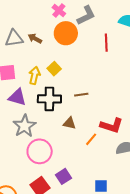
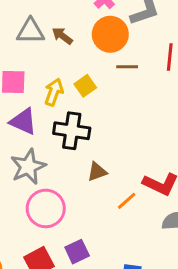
brown line: (81, 95) -> (127, 67), moved
brown triangle: (69, 123) -> (97, 172), turned -40

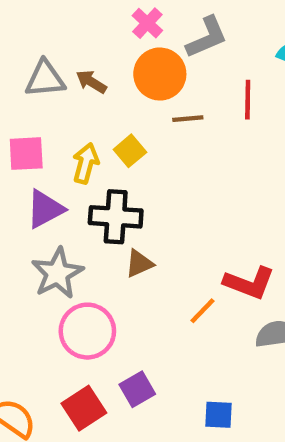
purple triangle: (23, 121) -> (45, 209), turned -48
brown triangle: (97, 172) -> (139, 263), moved

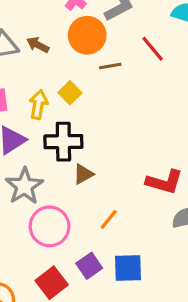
red line: (248, 100) -> (153, 49), turned -36
orange line: (202, 311) -> (109, 219), moved
blue square: (218, 415) -> (128, 268), moved, size x1.4

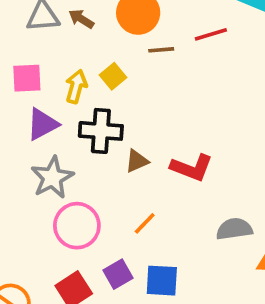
red line: (153, 49) -> (211, 34), turned -72
brown triangle: (83, 174) -> (137, 161), moved
red L-shape: (164, 182) -> (192, 168), moved

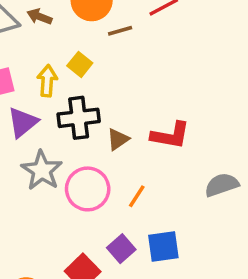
pink circle: (77, 226) -> (88, 189), moved

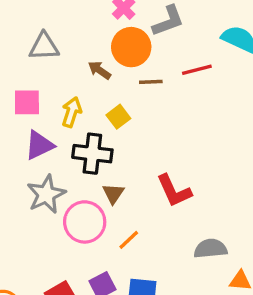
brown arrow: (39, 17) -> (100, 70), moved
yellow square: (80, 64) -> (118, 117), moved
red L-shape: (170, 135) -> (174, 191), turned 42
brown triangle: (118, 139) -> (113, 194), moved, turned -35

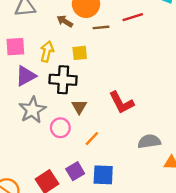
yellow square: (118, 117) -> (80, 53), turned 35
pink circle: (85, 222) -> (60, 128), size x0.7

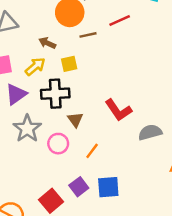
brown arrow: (65, 21) -> (47, 43), moved
yellow arrow: (47, 52) -> (35, 66), turned 42
gray semicircle: (149, 141) -> (150, 132), moved

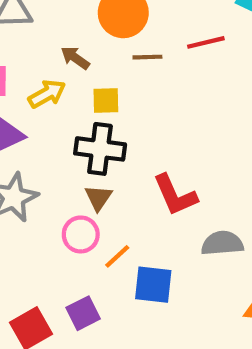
black cross: (55, 94) -> (100, 149), moved
pink circle: (58, 144) -> (81, 234), moved
blue square: (108, 187) -> (153, 285), moved

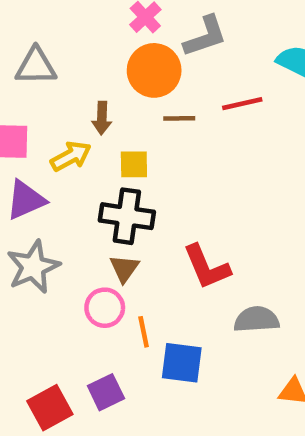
brown arrow: (75, 58) -> (102, 118), turned -124
orange line: (117, 256) -> (144, 332), turned -60

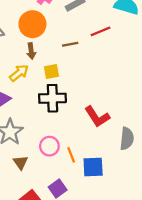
orange circle: (154, 70) -> (32, 24), moved
brown triangle: (124, 268) -> (21, 162), moved
gray semicircle: (256, 319) -> (127, 139), turned 110

